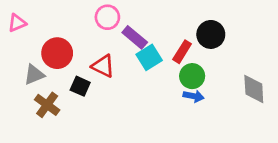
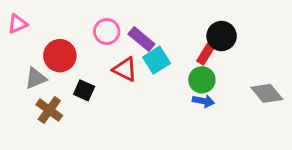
pink circle: (107, 17) -> (107, 31), moved
red rectangle: (182, 52) -> (206, 53), moved
red triangle: (103, 66) -> (125, 69), moved
gray diamond: (254, 89) -> (267, 93), turned -36

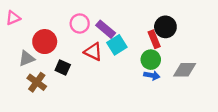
red rectangle: (206, 53) -> (154, 39), turned -54
gray diamond: (267, 93) -> (185, 70), moved, turned -50

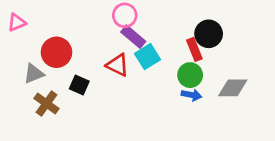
pink circle: (80, 23) -> (125, 15), moved

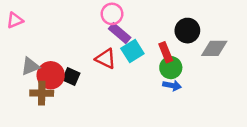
red rectangle: (194, 49) -> (166, 52), moved
red circle: (56, 52) -> (51, 75), moved
gray diamond: (233, 88) -> (214, 48), moved
brown cross: (46, 103) -> (42, 93), turned -35

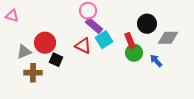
pink triangle: (15, 20) -> (12, 16), turned 40
red circle: (51, 75) -> (45, 43), moved
blue arrow: (172, 85) -> (156, 61), moved, turned -144

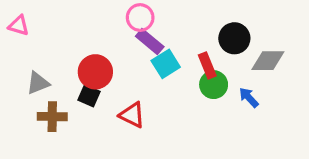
red circle: (45, 43) -> (95, 72), moved
red triangle: (83, 46) -> (132, 115), moved

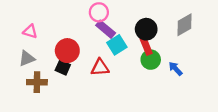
pink triangle: (19, 26) -> (30, 31), moved
black circle: (234, 38) -> (146, 29), moved
gray diamond: (268, 61) -> (184, 25), moved, turned -30
red triangle: (132, 115) -> (100, 67), moved, turned -30

